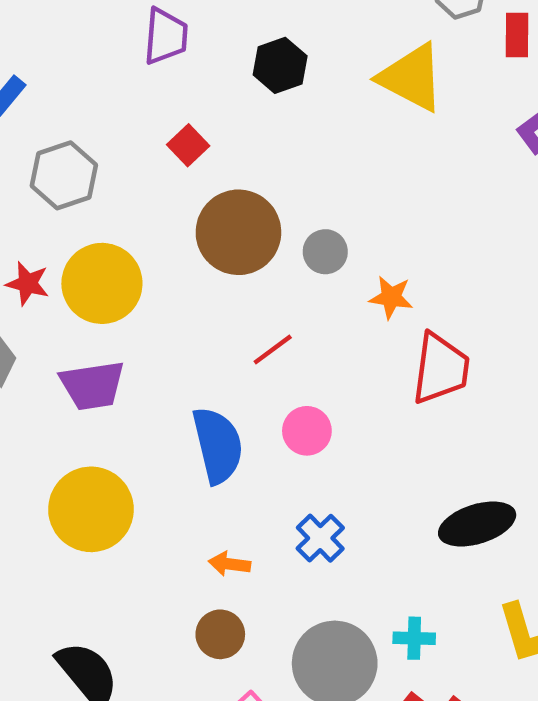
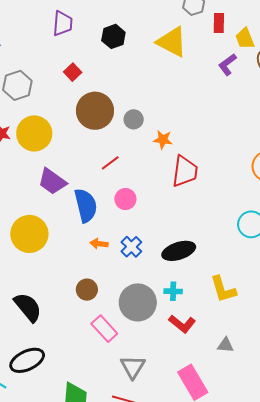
purple trapezoid: (92, 385) -> (52, 181), moved, turned 44
black ellipse: (477, 524) -> (179, 251), moved
orange arrow: (229, 564) -> (99, 244), moved

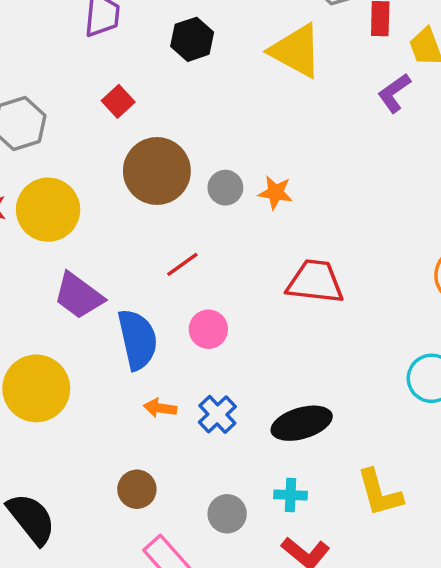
orange star: (163, 140) -> (276, 193), moved
red trapezoid: (185, 171) -> (315, 282), turned -92
gray circle: (138, 302) -> (227, 514), size x0.6

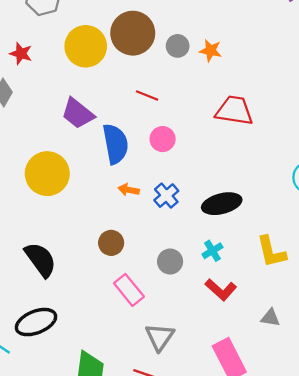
yellow circle: (48, 210) -> (86, 46), moved
red line: (182, 264) -> (147, 96), turned 55
cyan cross: (290, 495) -> (212, 251), turned -36

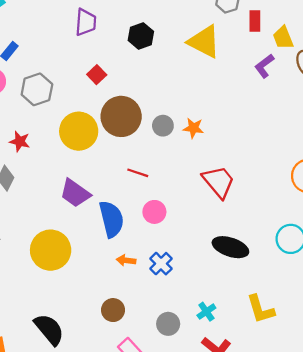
red trapezoid: (234, 111) -> (219, 182), turned 45
black ellipse: (222, 204) -> (230, 247), moved, turned 36

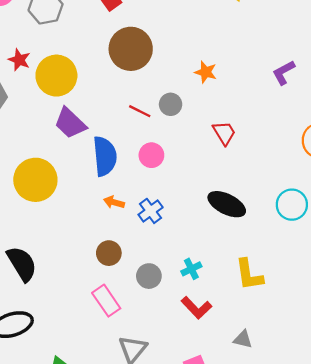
purple L-shape: (264, 66) -> (284, 72), moved
gray circle: (163, 126) -> (171, 104), moved
yellow circle: (79, 131) -> (56, 76), moved
red trapezoid: (219, 182) -> (224, 133), size x0.7
brown circle: (113, 310) -> (109, 253), moved

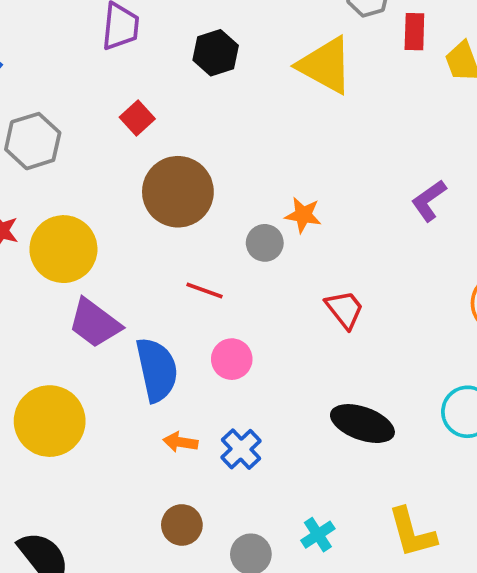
gray circle: (171, 104) -> (265, 243), moved

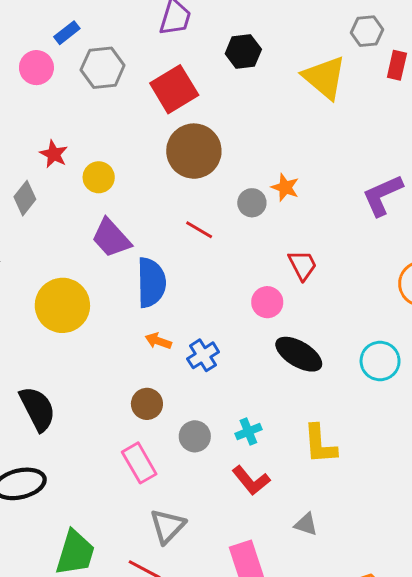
red square: (137, 118) -> (174, 89), size x1.8
gray hexagon: (33, 141) -> (103, 68), moved
purple L-shape: (429, 201) -> (382, 195), size x1.4
yellow circle: (63, 249) -> (99, 177), size x0.6
pink circle: (232, 359) -> (267, 302), moved

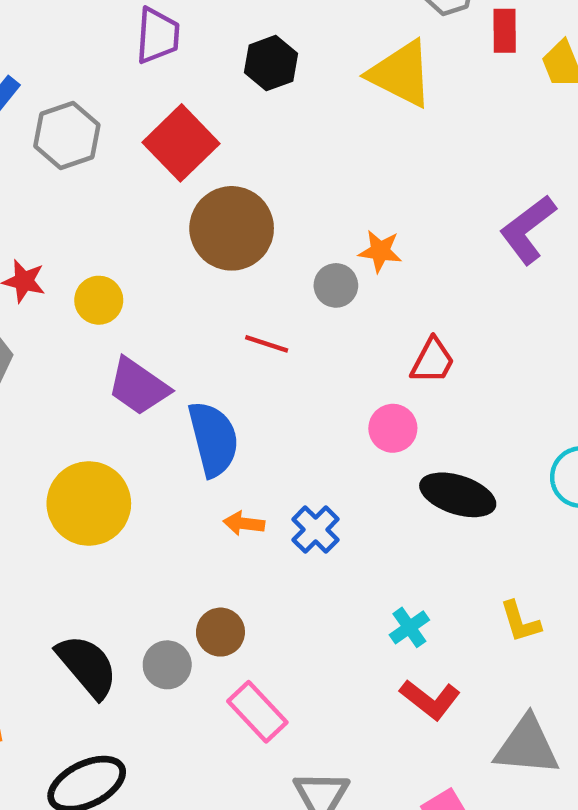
red trapezoid: (302, 265) -> (433, 361), turned 68
brown circle: (147, 404) -> (220, 632), moved
gray circle: (195, 436) -> (167, 665), moved
yellow L-shape: (320, 444) -> (520, 622), size x0.7
gray triangle: (306, 524) -> (527, 746), size x1.8

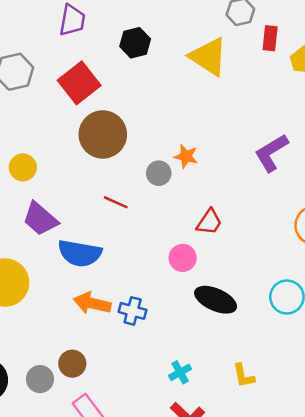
blue semicircle: (213, 439) -> (80, 253), turned 108
orange arrow: (244, 524) -> (92, 303), size x1.6
blue cross: (316, 530) -> (133, 311), turned -36

